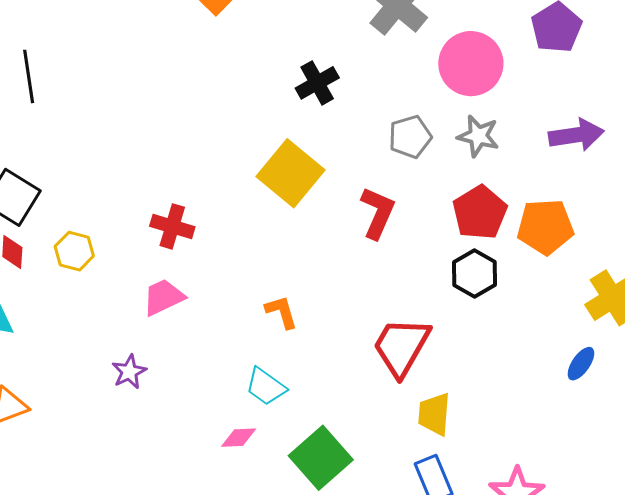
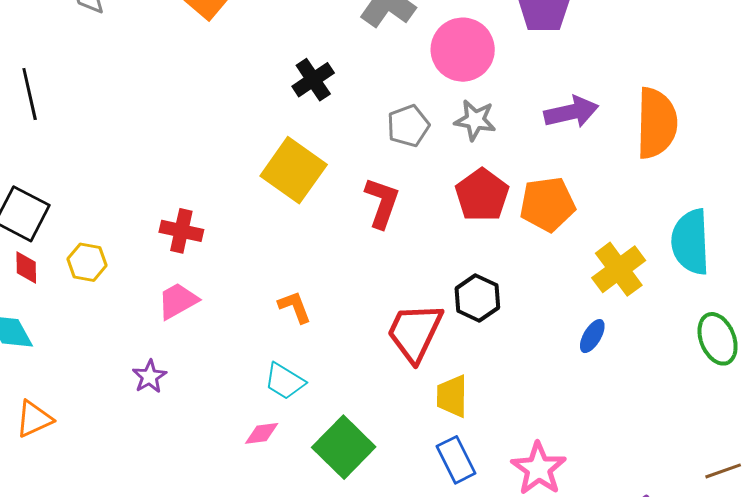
black hexagon: (475, 273) -> (477, 298), moved

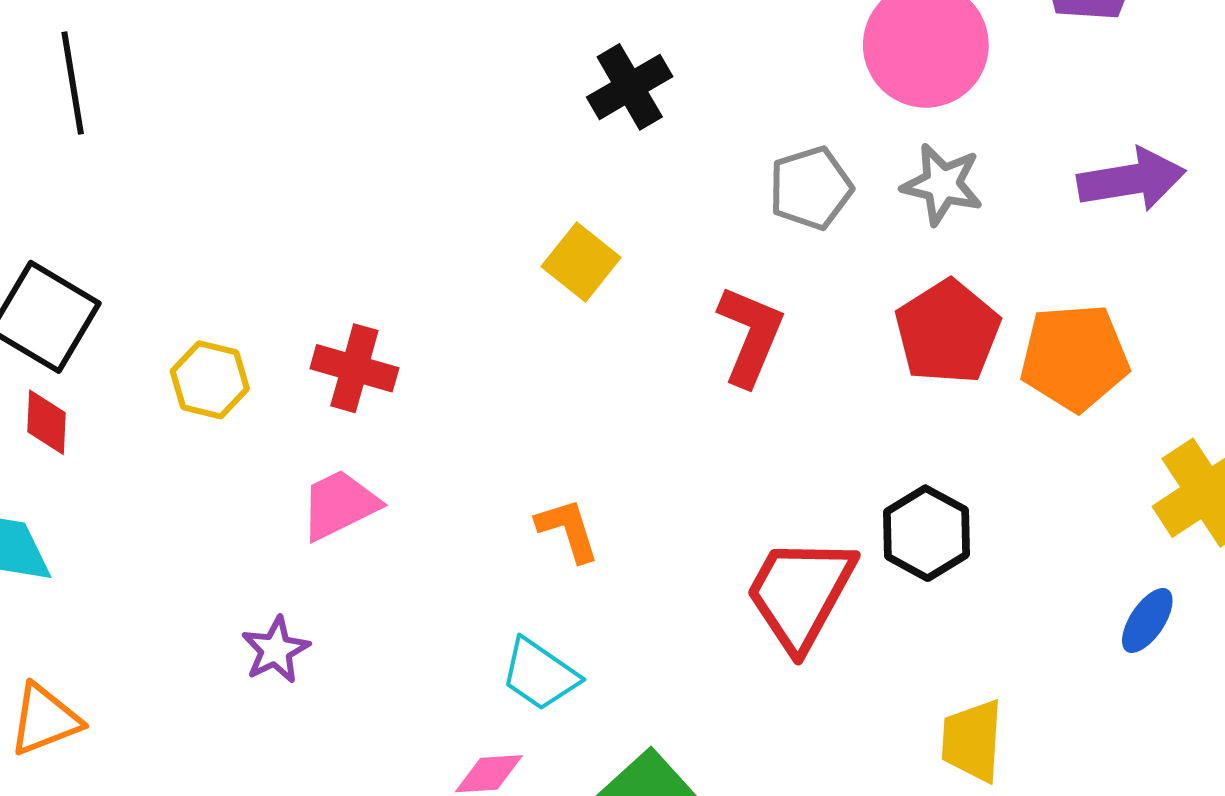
yellow square: (294, 170) -> (581, 262), size x0.6
yellow hexagon: (87, 262) -> (210, 380), moved
yellow trapezoid: (452, 396) -> (972, 741), moved

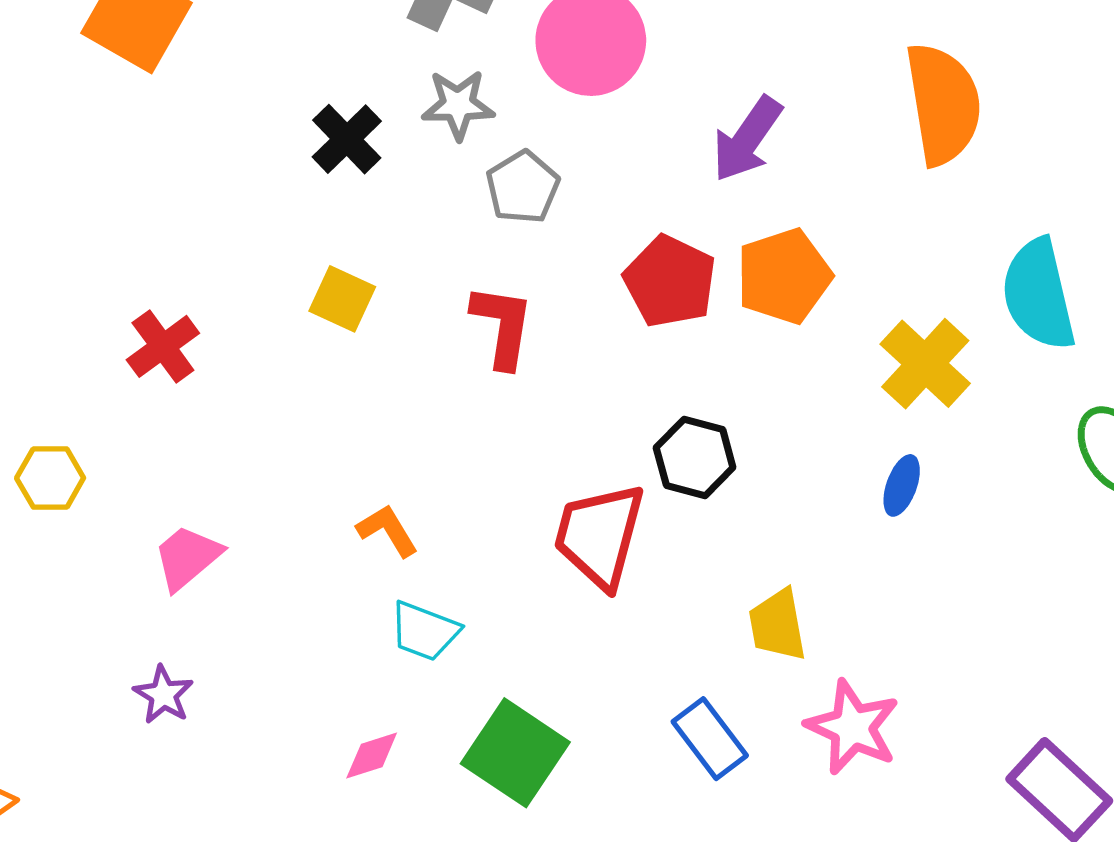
purple arrow: (1131, 180) -> (747, 139), moved, turned 148
gray star: (942, 184) -> (458, 105), moved
red cross: (354, 368) -> (163, 346), moved, turned -38
cyan trapezoid: (540, 674) -> (424, 631), moved

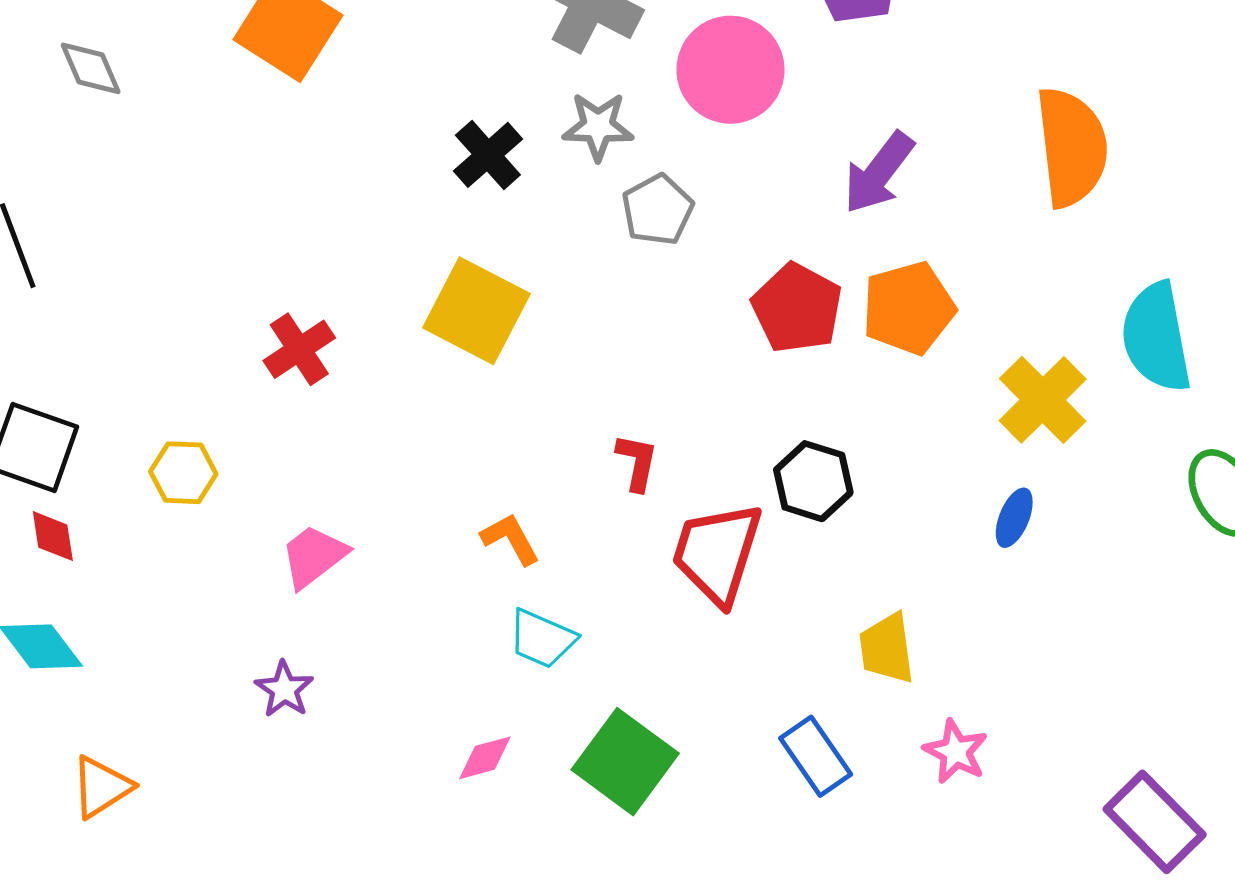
yellow square: (342, 299) -> (476, 311), size x1.6
red L-shape: (502, 326) -> (637, 462), moved, size x0.7
pink star: (853, 727) -> (956, 752), size x0.7

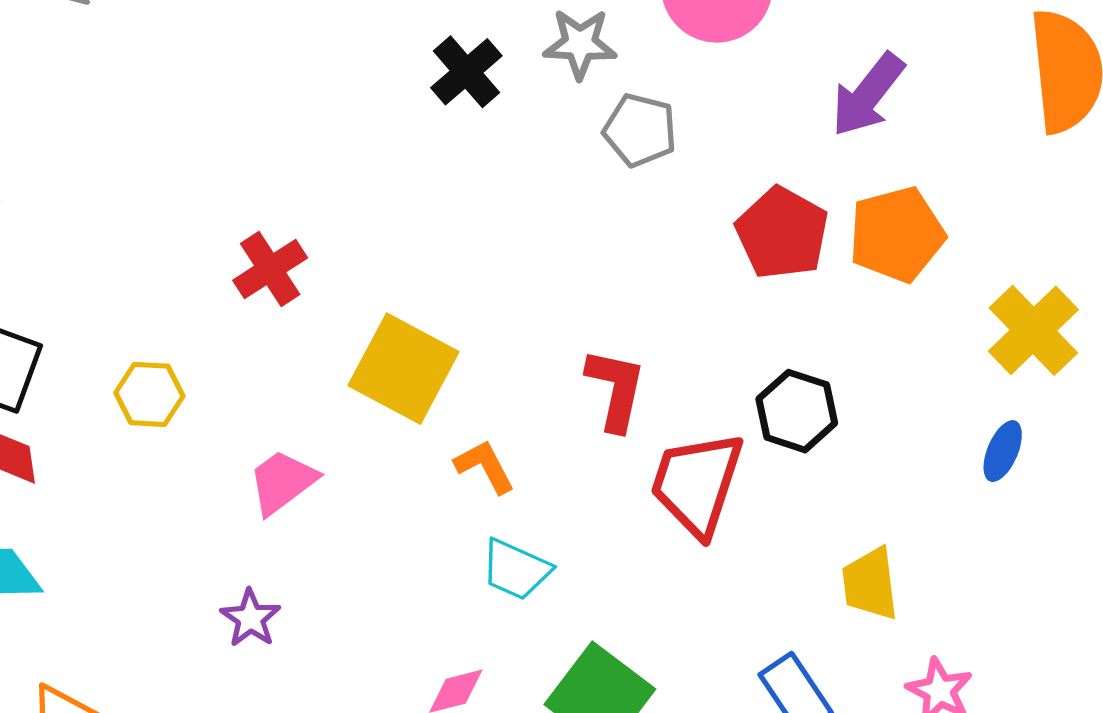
gray pentagon: (658, 210) -> (640, 130), turned -30
yellow square: (476, 311) -> (403, 369), moved
red L-shape: (637, 462) -> (616, 389), size x1.4

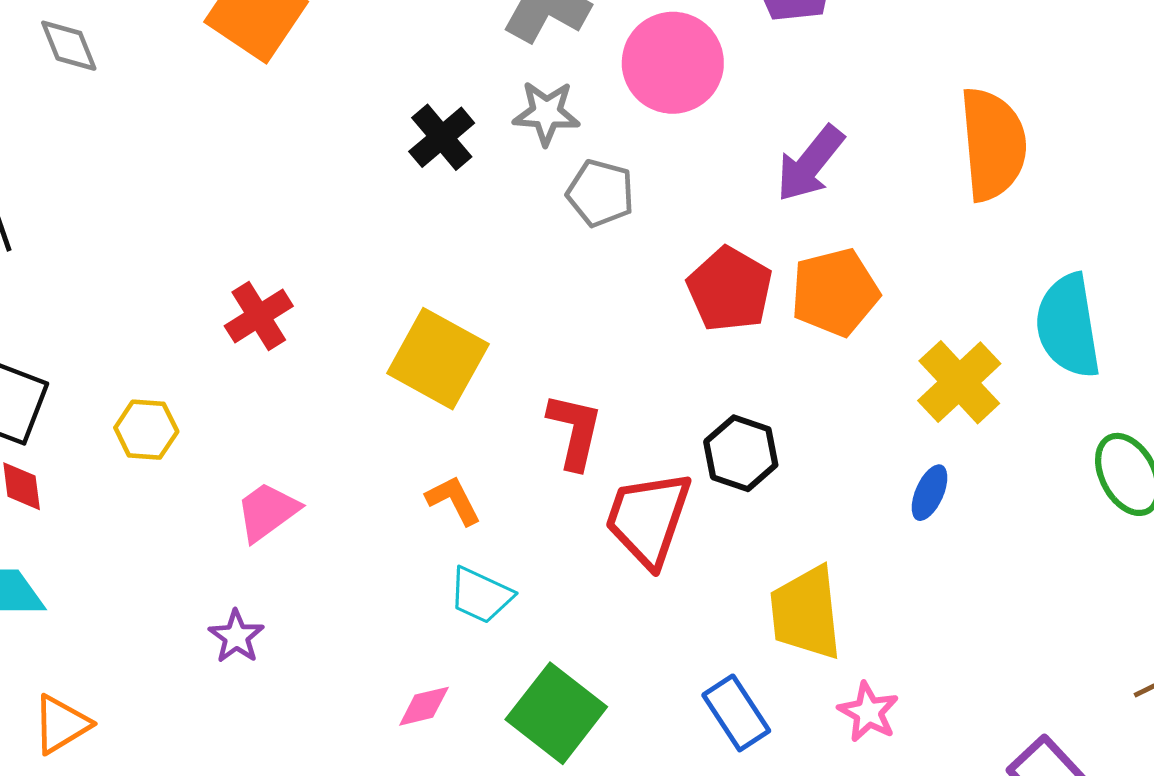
yellow square: (403, 369) -> (438, 359), moved
yellow trapezoid: (870, 584) -> (806, 613), size x1.4

